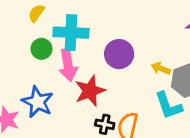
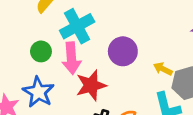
cyan cross: (71, 33) -> (77, 26), turned -36
green circle: (41, 49) -> (41, 51), moved

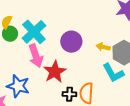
green circle: (41, 51) -> (10, 34), moved

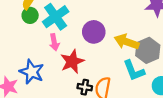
yellow arrow: (103, 47) -> (127, 42), size x1.6
pink arrow: (36, 56) -> (54, 42), size x0.7

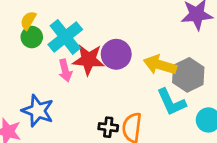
red star: (72, 61) -> (89, 60), moved, turned 30

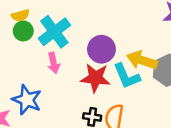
yellow semicircle: (28, 20) -> (20, 15), turned -138
red star: (89, 60) -> (95, 78), moved
cyan L-shape: (171, 102) -> (127, 76), moved

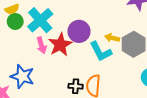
yellow arrow: (142, 60) -> (112, 38), size x0.6
red star: (95, 78) -> (60, 45), moved, turned -30

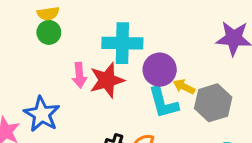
cyan cross: (40, 20) -> (122, 43), moved, turned 30
purple circle: (79, 31) -> (160, 70), moved

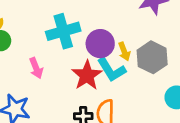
red star: (107, 80) -> (87, 75), moved
yellow arrow: (184, 87) -> (124, 51), turned -120

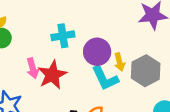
cyan cross: (63, 31) -> (63, 36), size x0.7
red star: (87, 75) -> (52, 75), moved

